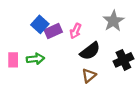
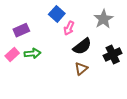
blue square: (40, 24) -> (57, 14), moved
purple rectangle: (53, 31) -> (21, 30), moved
pink rectangle: (13, 60) -> (12, 54), turned 48

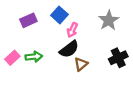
purple rectangle: (21, 30) -> (28, 20), moved
black semicircle: (82, 46) -> (69, 49), moved
brown triangle: (81, 69) -> (81, 64), moved

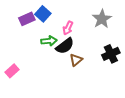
blue square: (59, 15) -> (43, 14), moved
green arrow: (34, 57) -> (49, 41), moved
pink rectangle: (12, 58) -> (12, 71), moved

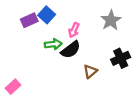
brown triangle: (76, 60) -> (90, 71), moved
pink rectangle: (12, 71) -> (13, 87), moved

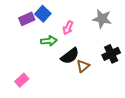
gray star: (111, 20) -> (102, 19), turned -30
black semicircle: (71, 50) -> (70, 56), moved
pink rectangle: (13, 87) -> (22, 80), moved

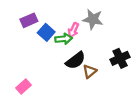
blue square: (43, 14) -> (46, 32), moved
gray star: (102, 19) -> (93, 19), moved
green arrow: (49, 41) -> (64, 39), moved

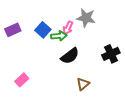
purple rectangle: (29, 20) -> (13, 30), moved
brown triangle: (90, 71) -> (83, 84), moved

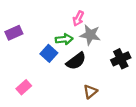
gray star: (86, 18) -> (90, 35), moved
pink arrow: (68, 28) -> (78, 18), moved
blue square: (43, 30) -> (49, 53), moved

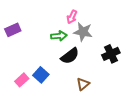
blue square: (49, 53) -> (41, 75), moved

